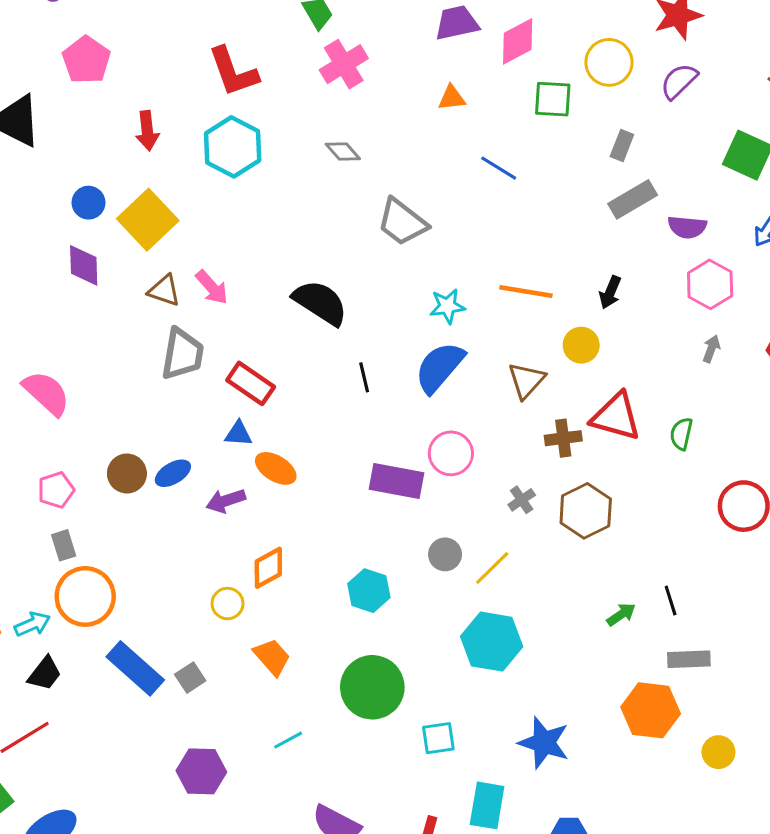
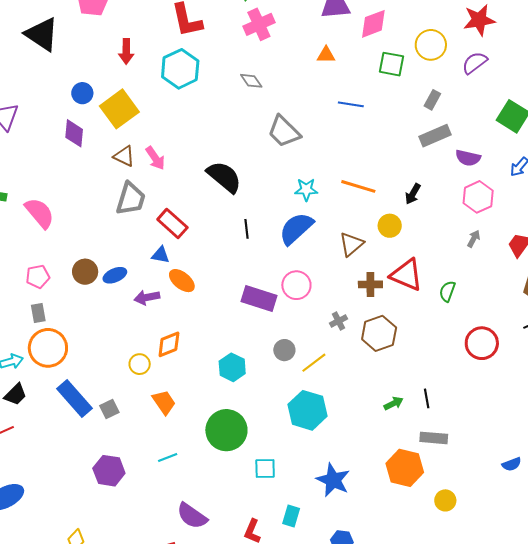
blue line: (499, 168) -> (351, 104), turned -30
cyan rectangle: (487, 805) -> (291, 516), size x0.7

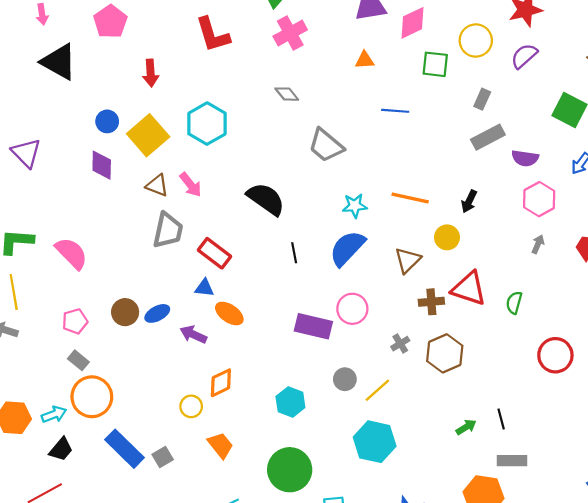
cyan hexagon: (180, 69) -> (207, 124), moved
purple arrow: (147, 297) -> (193, 334), turned 40
gray rectangle: (38, 313) -> (78, 360), turned -36

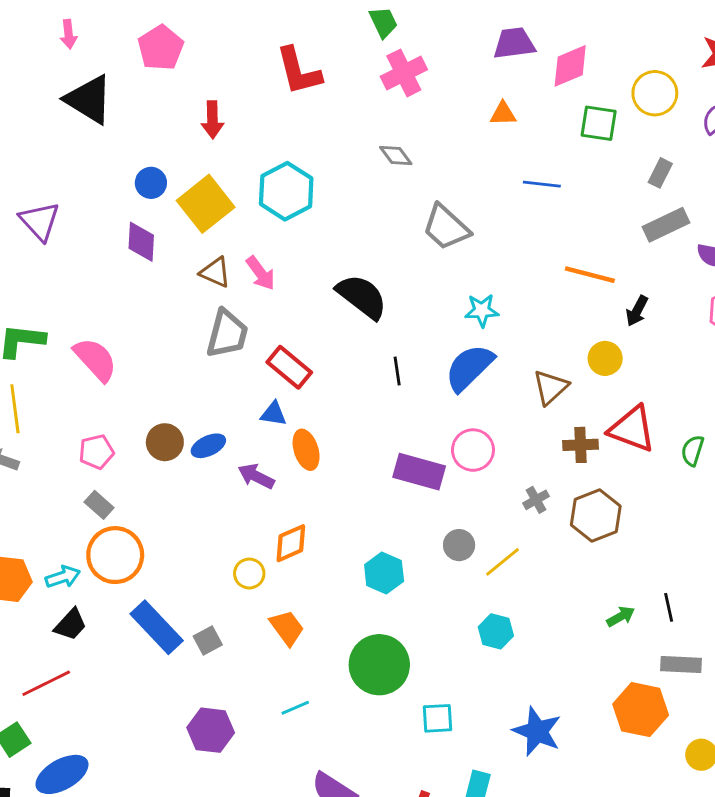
orange line: (410, 198) -> (590, 275), moved
orange ellipse: (229, 314) -> (306, 450), turned 36
cyan hexagon: (375, 442) -> (496, 631), size x0.6

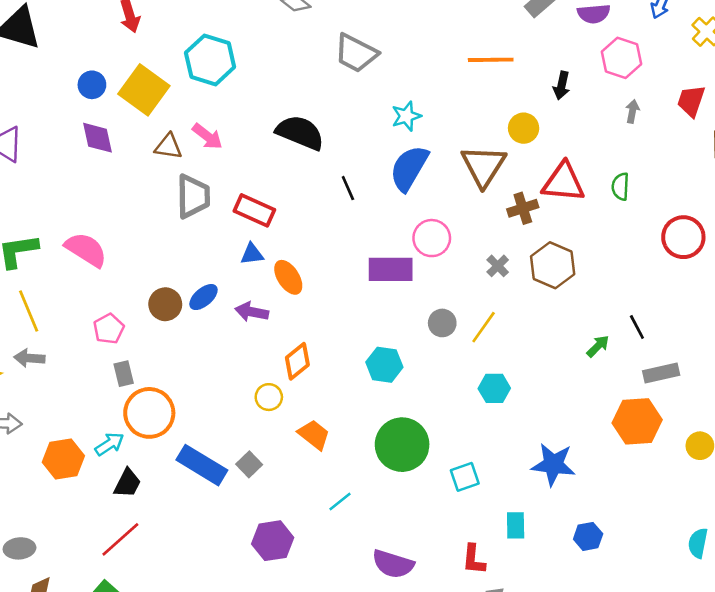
black arrow: (637, 311) -> (562, 86), moved
brown triangle: (551, 387) -> (483, 166), size x1.4
gray rectangle: (99, 505) -> (124, 374), turned 50

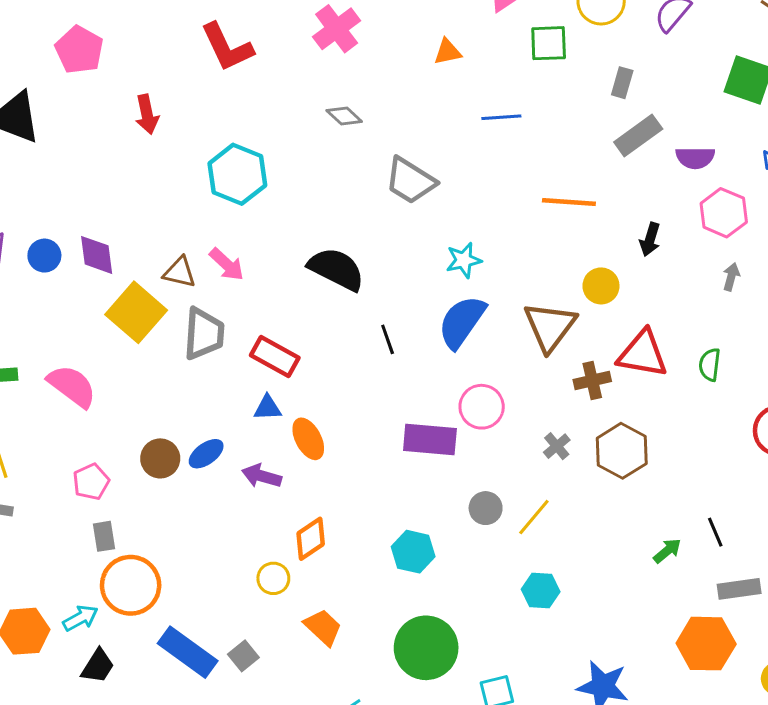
blue circle: (92, 85) -> (44, 256), moved
yellow square: (144, 90) -> (136, 312), moved

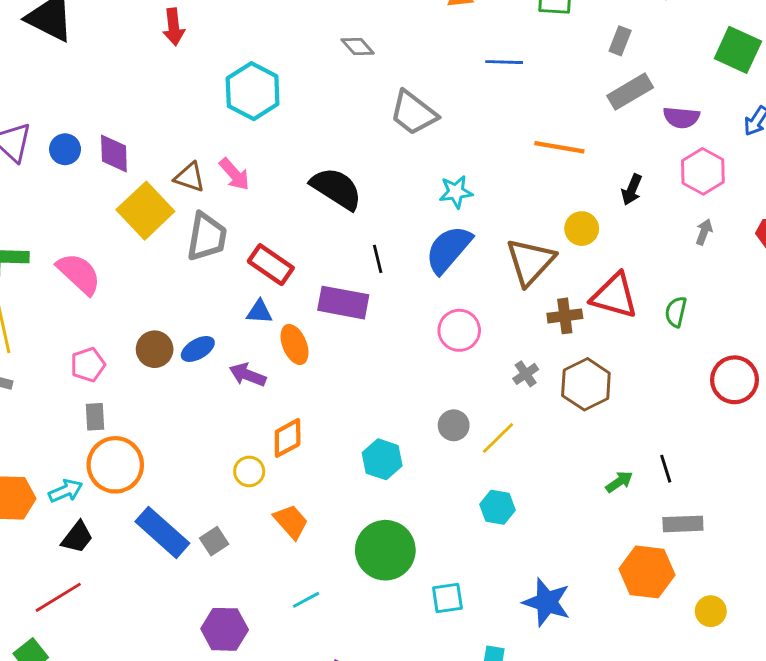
purple rectangle: (430, 440) -> (343, 303), moved

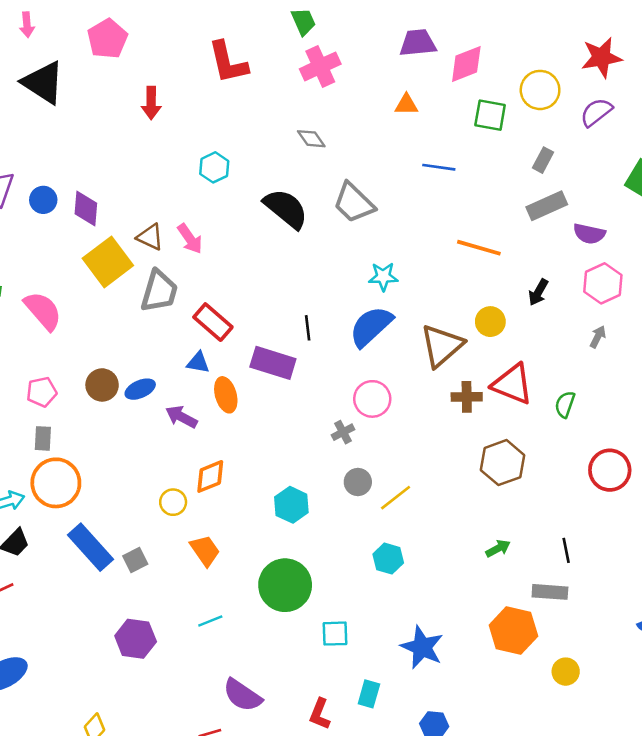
cyan hexagon: (253, 91) -> (214, 167), size x0.6
black semicircle: (336, 189) -> (286, 209), moved
gray cross: (526, 374) -> (343, 432), moved
brown hexagon: (586, 384) -> (503, 463), moved
black line: (666, 469) -> (566, 550), moved

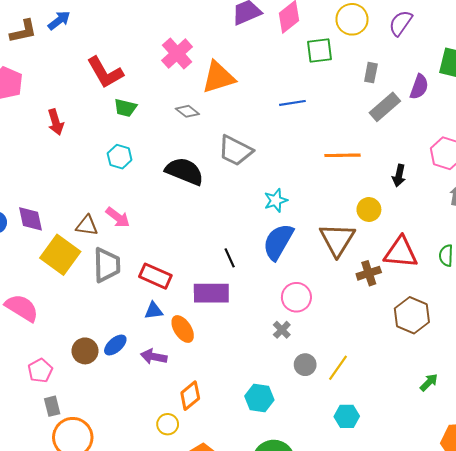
green trapezoid: (303, 21) -> (125, 108), moved, turned 145
orange triangle: (406, 105) -> (218, 77), moved, size x1.8
purple semicircle: (589, 234) -> (419, 87), moved, turned -65

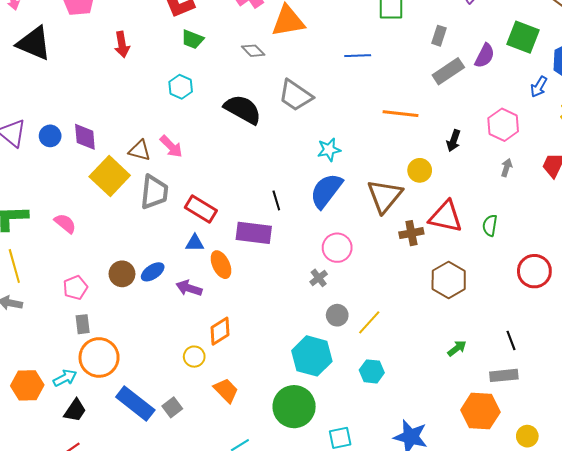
pink semicircle: (22, 308) -> (65, 223), size x0.7
cyan hexagon: (259, 398) -> (312, 356), moved, size x1.4

